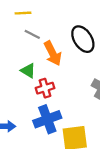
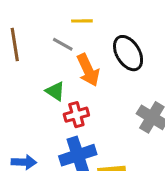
yellow line: (23, 13) -> (82, 21), moved

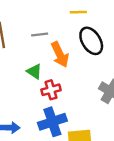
yellow line: (82, 21) -> (78, 12), moved
gray line: (63, 44) -> (40, 34), turned -35

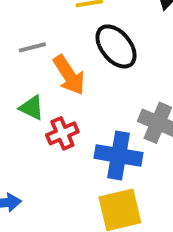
blue cross: (52, 122) -> (119, 155), moved, turned 36

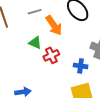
blue cross: (119, 155) -> (81, 66), size x0.6

